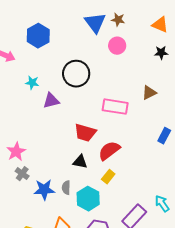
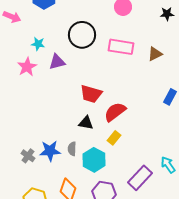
pink rectangle: (115, 107) -> (121, 47), moved
pink star: (16, 152) -> (27, 67), moved
gray cross: (22, 174) -> (28, 156), moved

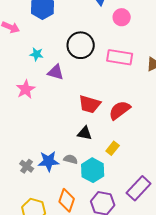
purple triangle: (57, 62) -> (56, 72), turned 30
pink star: (27, 67) -> (26, 89), moved
red semicircle: (115, 112) -> (120, 110), moved
gray semicircle: (72, 149) -> (71, 159), turned 104

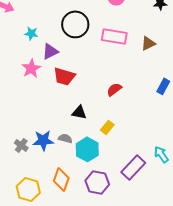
purple triangle: (56, 72) -> (50, 51), turned -42
pink star: (26, 89) -> (31, 68), moved
red trapezoid: (90, 104) -> (64, 76), moved
red semicircle: (120, 110) -> (114, 89), size x0.7

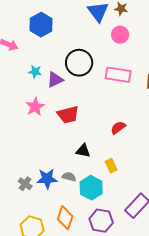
purple triangle: (50, 51) -> (55, 80), moved
red trapezoid: (64, 76) -> (68, 115), turned -30
yellow rectangle: (107, 127) -> (111, 166), turned -64

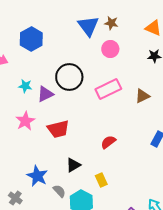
pink rectangle: (118, 75) -> (108, 89), turned -35
black triangle: (83, 151) -> (73, 165), turned -42
gray semicircle: (69, 177) -> (59, 191), turned 32
blue star: (47, 179) -> (37, 176), moved, turned 30

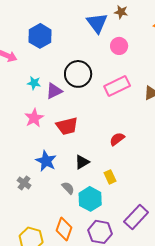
brown star: (111, 23) -> (121, 12), moved
blue star: (37, 176) -> (46, 161), moved
gray cross: (15, 198) -> (24, 183), moved

